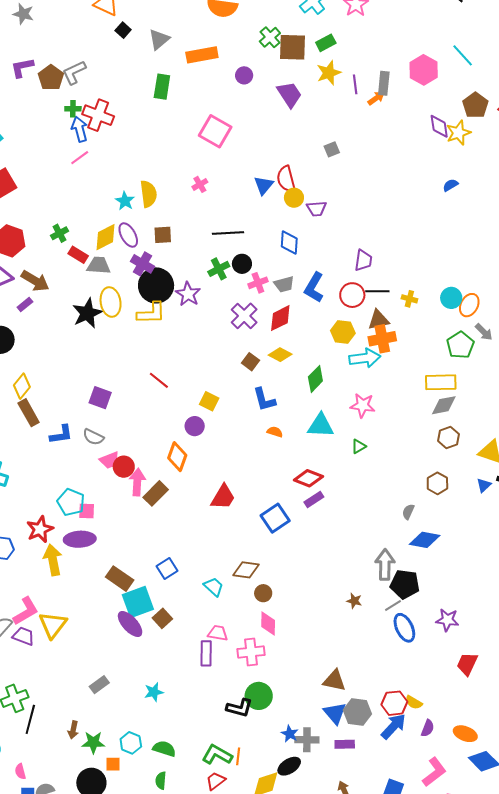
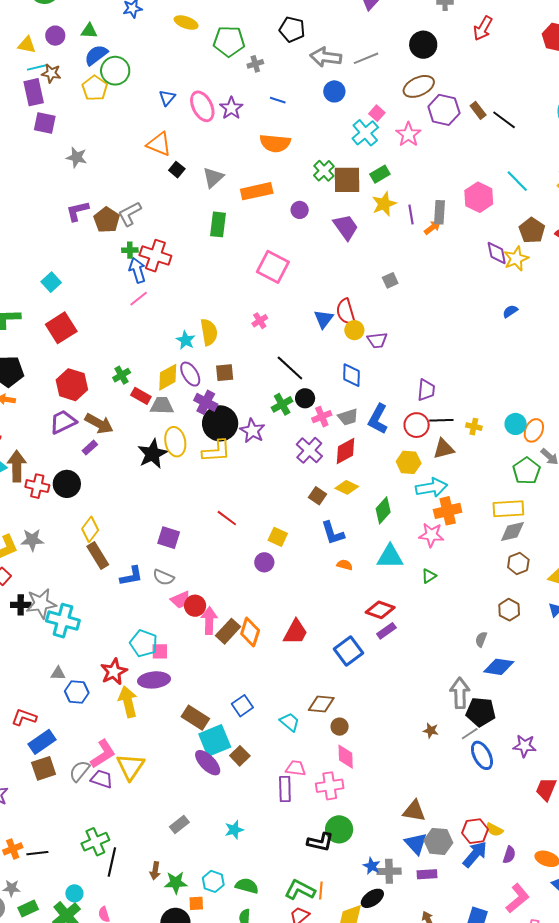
black line: (228, 233) -> (290, 368), turned 48
orange cross: (382, 339) -> (448, 511), moved
orange diamond: (177, 457) -> (250, 632), moved

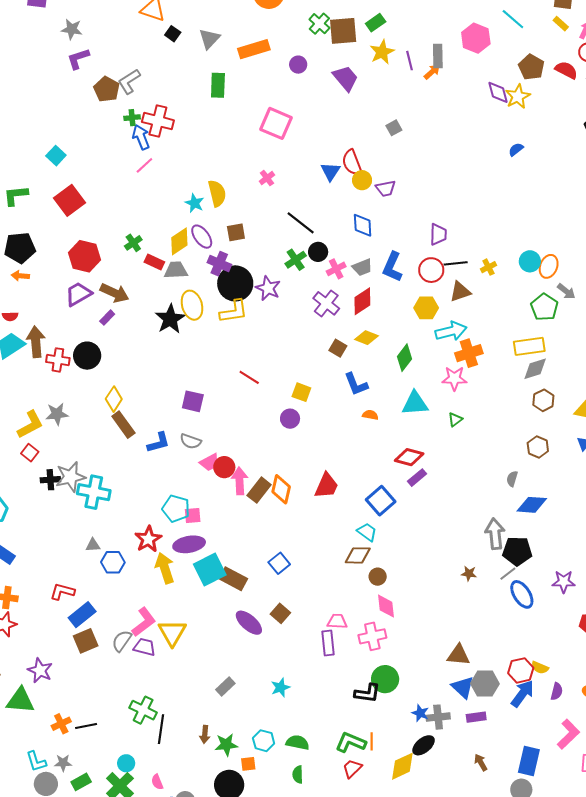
purple L-shape: (78, 211) -> (78, 59), moved
yellow cross: (474, 427) -> (488, 267), turned -35
cyan trapezoid: (290, 722) -> (367, 532), moved
cyan square: (215, 740) -> (210, 569), moved
green cross: (95, 842) -> (143, 710), turned -36

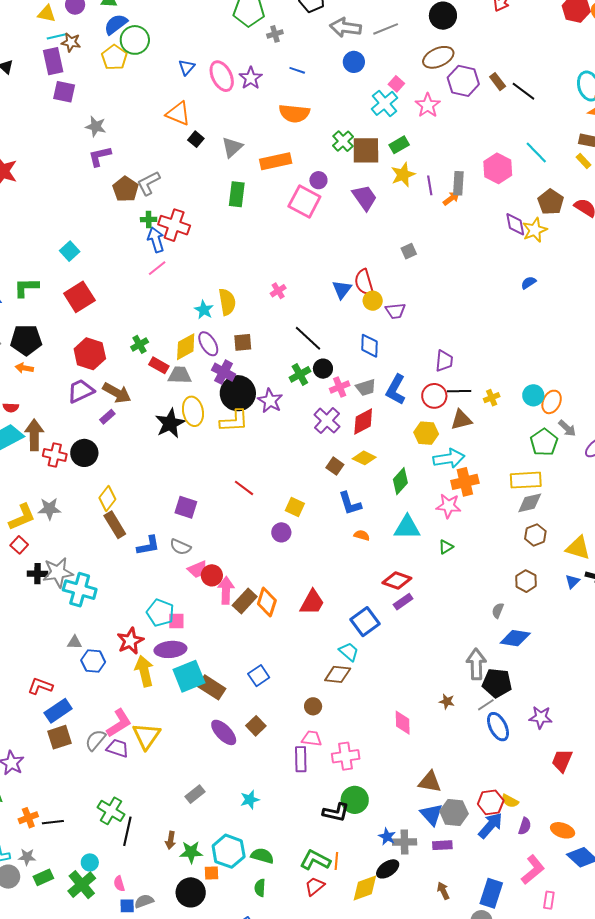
pink square: (276, 123) -> (304, 201), moved
brown circle: (378, 577) -> (313, 706), moved
pink diamond: (386, 606) -> (403, 723), moved
cyan hexagon: (264, 741) -> (229, 851), size x1.5

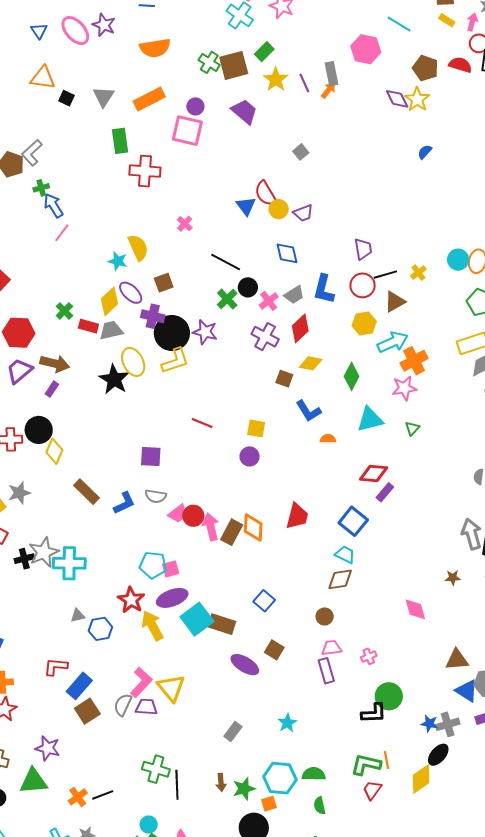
red cross: (174, 225) -> (145, 171), moved
yellow diamond: (107, 498) -> (54, 451), moved
pink cross: (346, 756) -> (369, 656), size x0.6

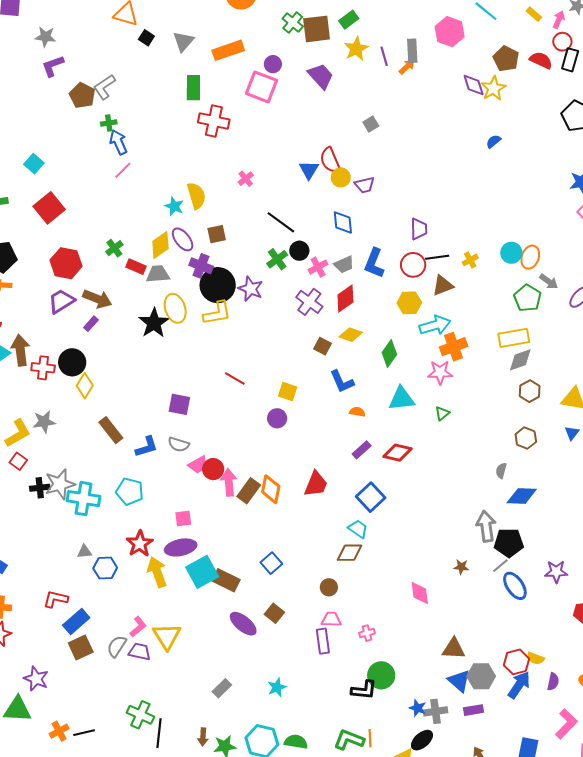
purple rectangle: (385, 492) -> (362, 450), moved
cyan pentagon: (153, 565) -> (130, 491), moved
pink L-shape: (141, 682) -> (138, 627), size x0.7

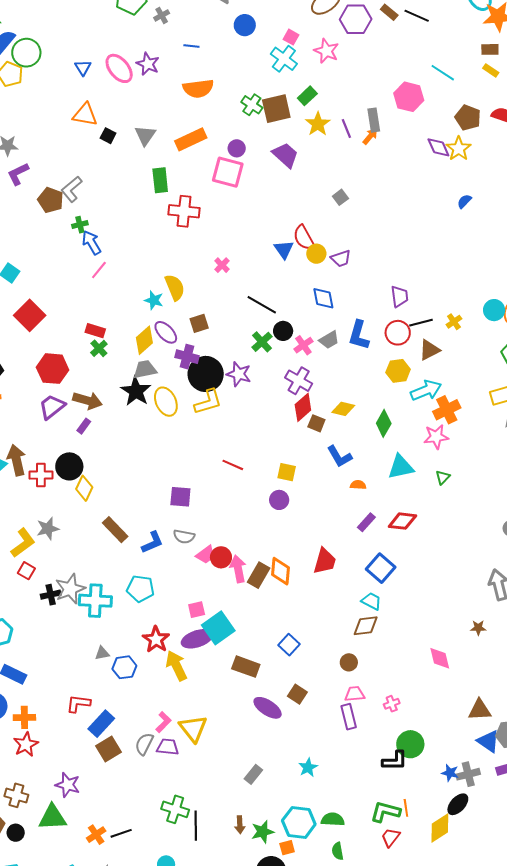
red rectangle: (136, 267) -> (95, 331), moved
red diamond: (345, 299) -> (303, 407), moved
black star: (154, 323) -> (136, 391), moved
cyan square: (202, 572) -> (218, 628), moved

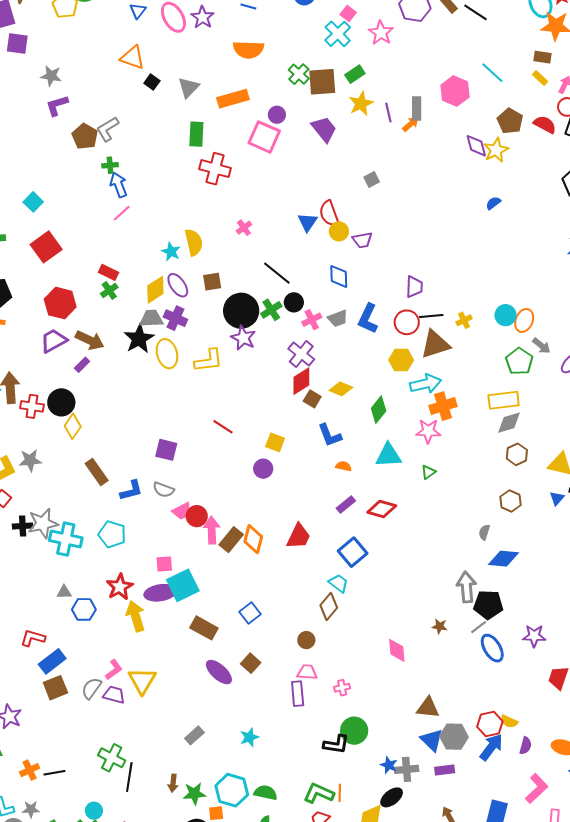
brown triangle: (429, 350) -> (435, 344), size x1.4
purple cross: (187, 357) -> (175, 318), moved
black circle: (206, 374) -> (241, 311), moved
brown diamond: (366, 626) -> (329, 607), turned -52

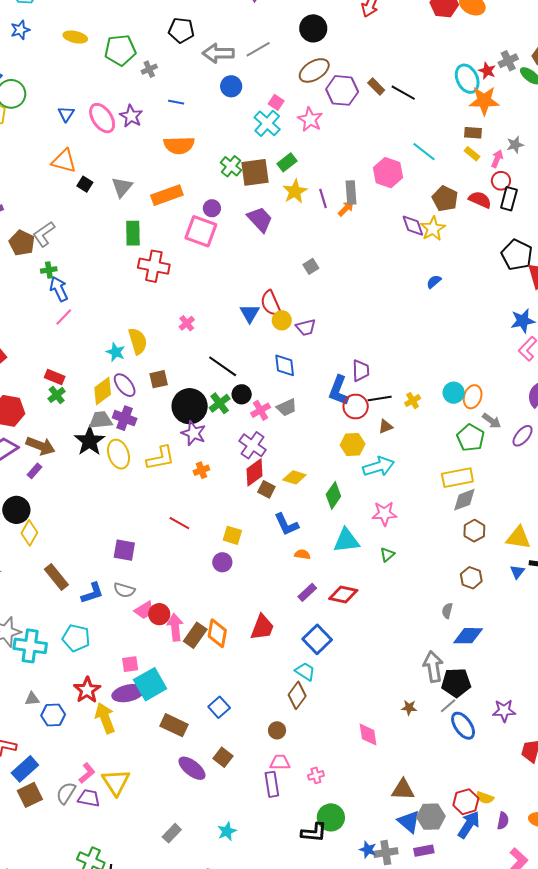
blue L-shape: (368, 319) -> (339, 390), moved
brown triangle: (435, 344) -> (386, 427), size x0.5
orange cross: (443, 406) -> (201, 470), moved, size x0.6

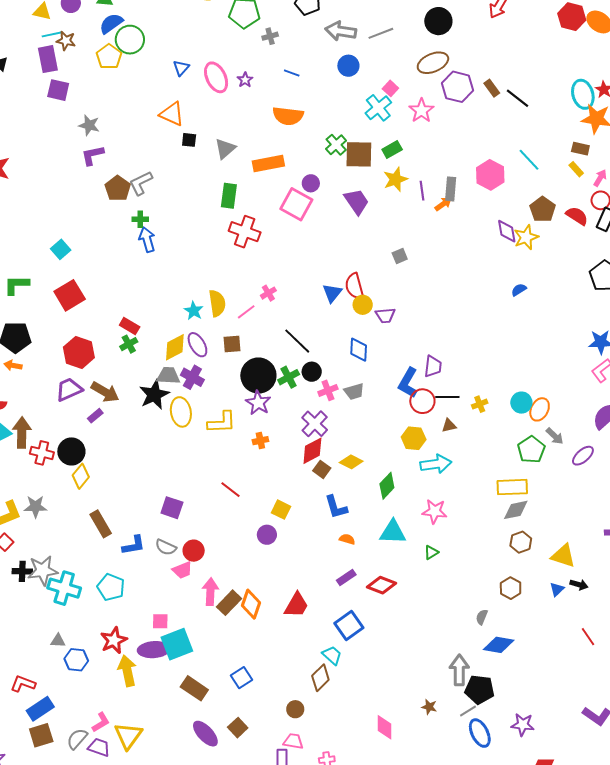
purple star: (131, 116) -> (245, 80), size x0.7
black square: (85, 184) -> (189, 140), turned -35
pink line: (64, 317) -> (246, 312), moved
red circle: (159, 614) -> (194, 551), moved

